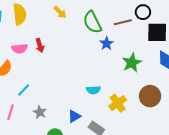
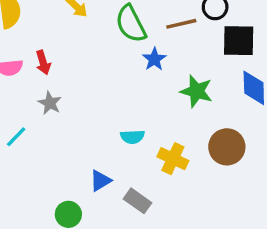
green star: (132, 63) -> (197, 91), turned -30
yellow cross: (118, 103) -> (173, 159), turned -30
gray star: (40, 112) -> (50, 103), moved

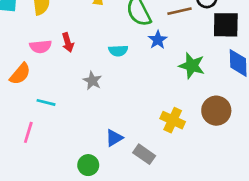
gray star: (50, 103) -> (92, 81), moved
cyan line: (16, 137) -> (46, 102), turned 60
cyan semicircle: (132, 137) -> (118, 51), moved

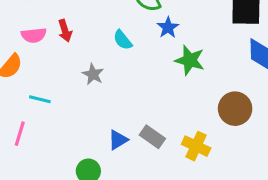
cyan semicircle: (118, 51) -> (123, 40), turned 54
green star: (192, 66) -> (190, 60), moved
yellow cross: (173, 120) -> (196, 146), moved
gray rectangle: (144, 154) -> (152, 137), moved

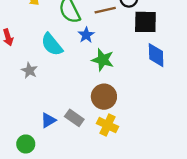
cyan semicircle: (123, 40) -> (52, 44), size x1.5
brown circle: (235, 109) -> (104, 97), moved

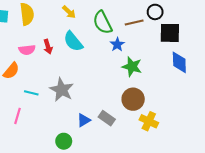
cyan semicircle: (52, 44) -> (73, 41), moved
gray star: (29, 71) -> (62, 90), moved, size x1.6
yellow cross: (108, 125) -> (149, 121), moved

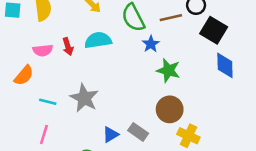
black square: (170, 33) -> (214, 30), turned 30
cyan semicircle: (73, 41) -> (98, 40), turned 120
pink line: (17, 116) -> (44, 134), moved

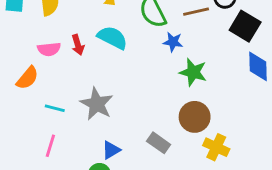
cyan semicircle: (98, 40) -> (112, 38), turned 36
blue star: (151, 44) -> (173, 42), turned -30
blue triangle: (111, 134) -> (111, 150), moved

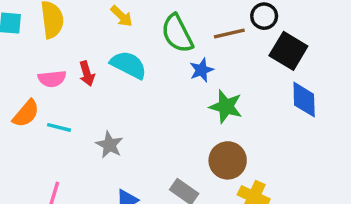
blue star: (173, 42) -> (202, 70), turned -30
gray star: (97, 104) -> (109, 145), size x0.7
cyan line: (55, 108) -> (59, 127), moved

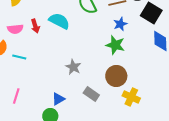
blue star: (202, 70) -> (120, 24), moved
gray star: (109, 145) -> (73, 67), moved

